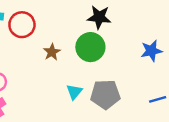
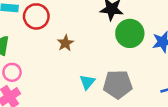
green circle: (90, 47) -> (130, 33), moved

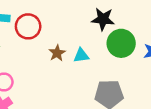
cyan triangle: (87, 82) -> (81, 55), moved, turned 42

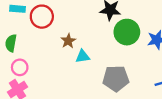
cyan triangle: (81, 55) -> (83, 56), moved

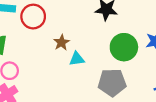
green circle: (127, 32) -> (124, 47), moved

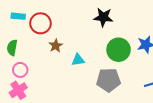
brown star: (61, 42) -> (56, 46), moved

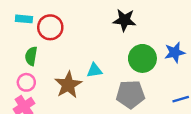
brown star: (56, 46) -> (68, 85), moved, size x1.6
green semicircle: (12, 48) -> (31, 56), moved

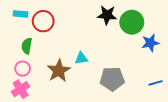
green circle: (142, 58) -> (132, 22), moved

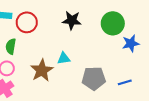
black star: (107, 15) -> (72, 20), moved
blue line: (155, 83) -> (125, 82), moved

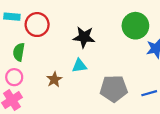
black star: (72, 20) -> (84, 37), moved
brown star: (42, 70) -> (54, 79), size x0.6

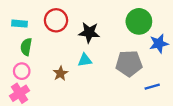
cyan rectangle: (12, 17) -> (20, 24), moved
red circle: (37, 25) -> (56, 20), moved
gray pentagon: (114, 89) -> (129, 63), moved

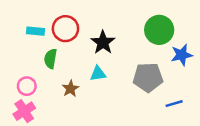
cyan rectangle: (20, 24) -> (35, 31), moved
black star: (89, 32) -> (103, 42), turned 30
green semicircle: (26, 47) -> (50, 59), moved

